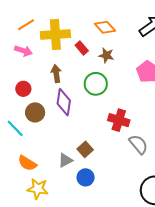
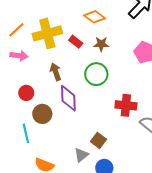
cyan line: (15, 128) -> (26, 133), turned 42

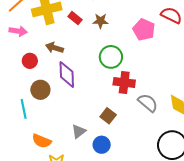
brown arrow: (56, 72) -> (54, 48), turned -54
green circle: (96, 74) -> (111, 57), moved
red circle: (26, 93) -> (30, 61), moved
brown square: (98, 140) -> (108, 116), moved

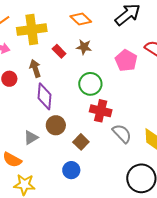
red rectangle: (75, 18) -> (59, 51), moved
brown arrow: (54, 48) -> (35, 68), turned 48
brown circle: (40, 90) -> (56, 125), moved
gray triangle: (79, 131) -> (31, 138), moved

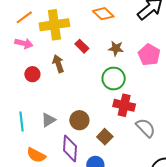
brown star: (84, 47) -> (116, 48), moved
purple diamond: (45, 96) -> (70, 148), moved
gray triangle: (31, 138) -> (48, 120), moved

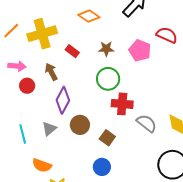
pink arrow: (24, 43) -> (17, 66), moved
purple diamond: (70, 148) -> (63, 100), moved, turned 32

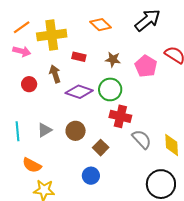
red rectangle: (72, 51) -> (79, 57), turned -32
pink arrow: (17, 66) -> (22, 51), moved
purple diamond: (63, 100) -> (79, 92), moved, turned 72

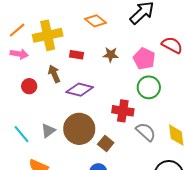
green circle: (110, 89) -> (149, 87), moved
cyan line: (18, 131) -> (21, 134), turned -30
brown circle: (76, 131) -> (79, 129), size x1.6

